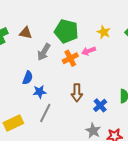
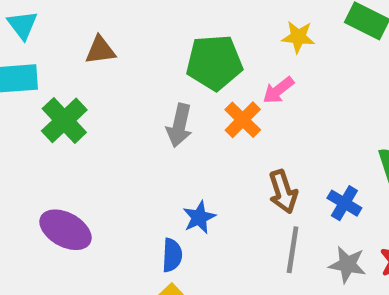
brown triangle: (26, 33) -> (100, 50), moved
blue semicircle: (28, 78) -> (172, 255), moved
gray line: (45, 113) -> (293, 250), moved

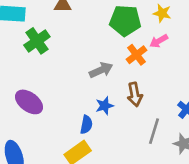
yellow star: (298, 37) -> (162, 13), moved
gray arrow: (179, 125) -> (101, 70), moved, turned -135
brown arrow: (283, 192) -> (135, 94), moved

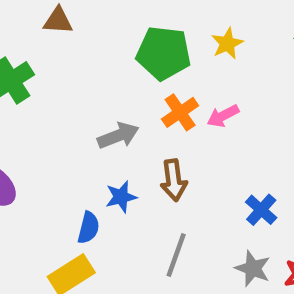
yellow star: (162, 13) -> (227, 43), turned 30
pink arrow: (159, 41) -> (223, 116), moved
gray line: (154, 131) -> (176, 255), moved

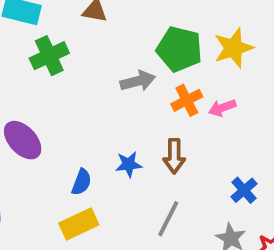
yellow star: (227, 43) -> (234, 48), size x1.5
gray arrow: (118, 136) -> (138, 81), moved
blue semicircle: (88, 228) -> (82, 182), moved

